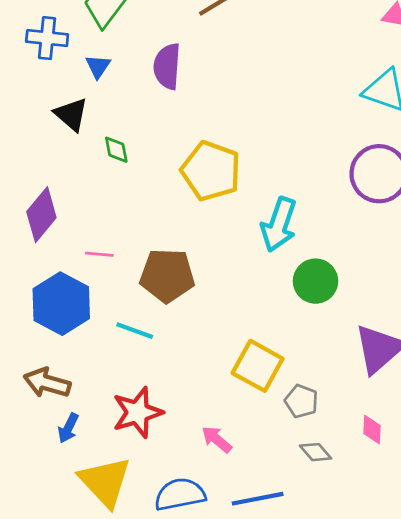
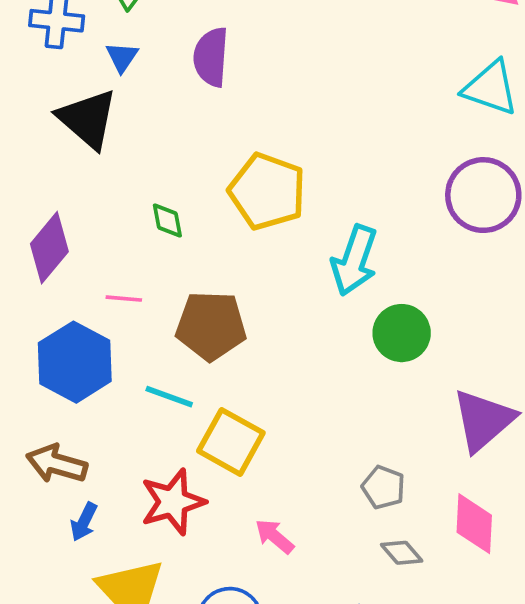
black triangle: (71, 114) -> (88, 119), size x1.4
green diamond: (116, 150) -> (167, 220), moved
yellow square: (258, 366) -> (231, 442), moved
pink diamond: (372, 429) -> (474, 524), size x1.6

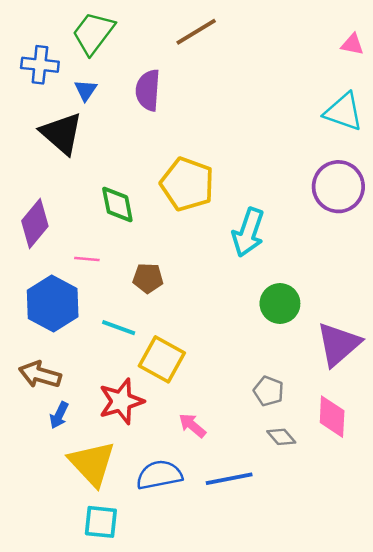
green diamond: (167, 220) -> (117, 204), size x1.5
brown pentagon: (211, 326) -> (148, 278), size x0.6
green circle: (402, 333) -> (280, 304), moved

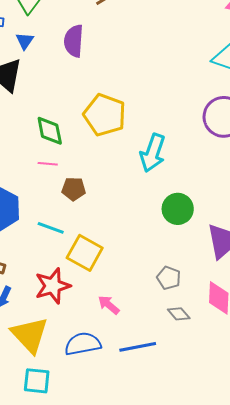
pink line: (87, 259) -> (48, 164), moved

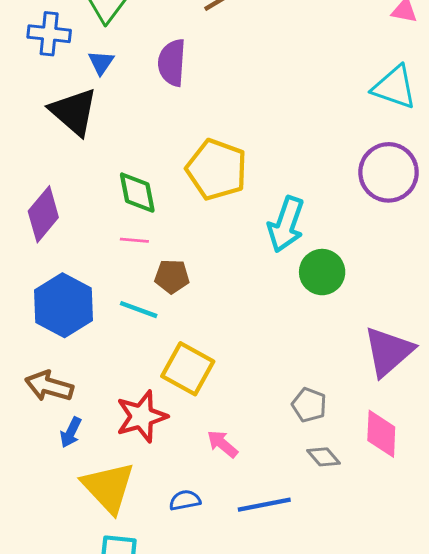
green circle: (178, 209) -> (322, 272), moved
cyan line: (51, 228) -> (139, 310), moved
blue semicircle: (83, 344) -> (185, 500), size x0.6

